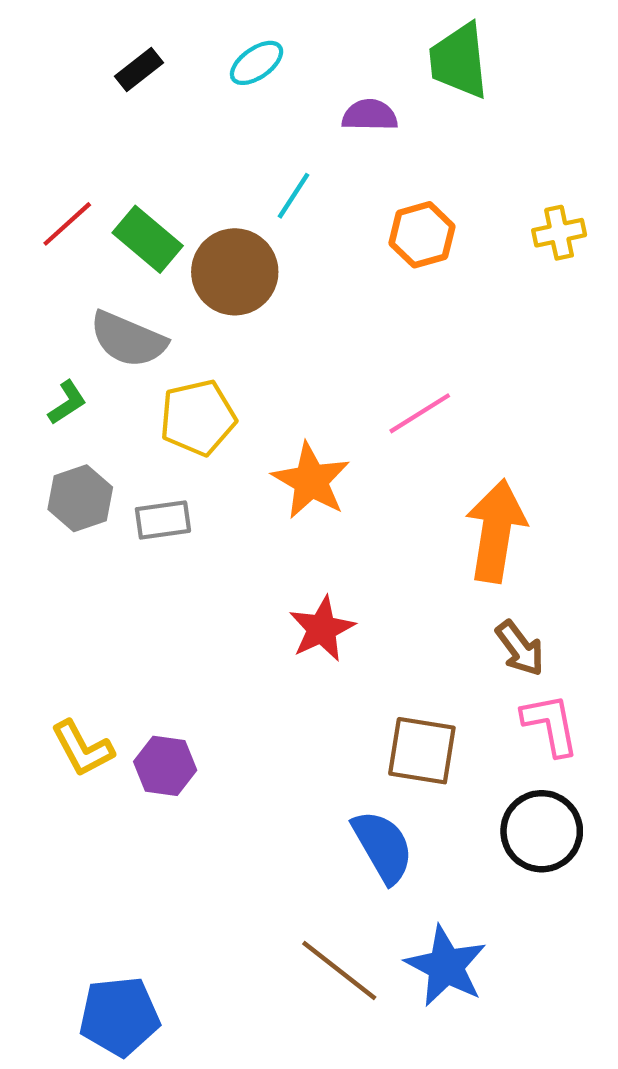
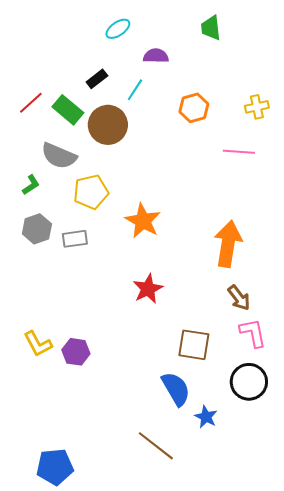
green trapezoid: (459, 61) -> (211, 28), size x0.7
black rectangle: (139, 69) -> (97, 79), moved
purple semicircle: (370, 115) -> (156, 56), moved
pink line: (420, 413) -> (239, 152), moved, turned 36
blue star: (446, 966) -> (206, 417), moved, size x0.6

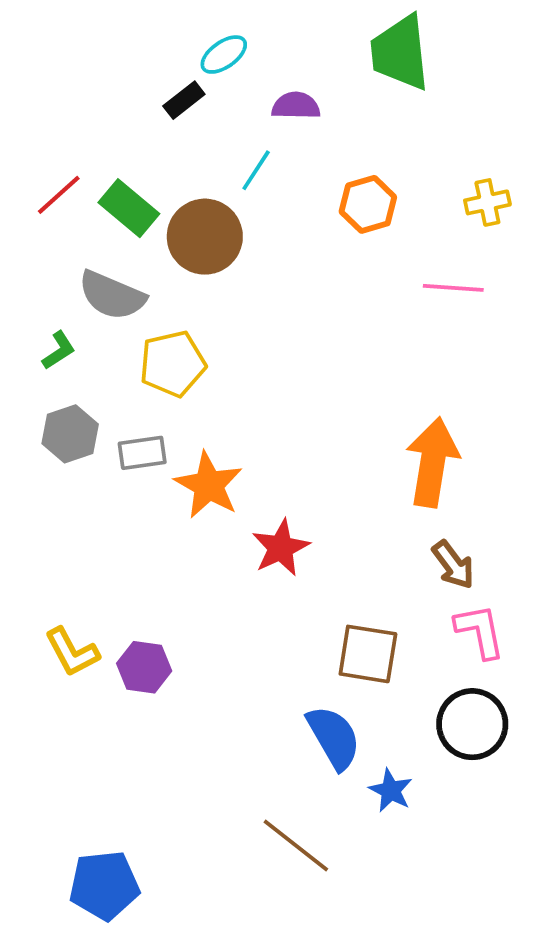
green trapezoid: (211, 28) -> (400, 53), size x1.6
black rectangle: (97, 79) -> (184, 100), moved
orange star: (143, 221) -> (209, 485), moved

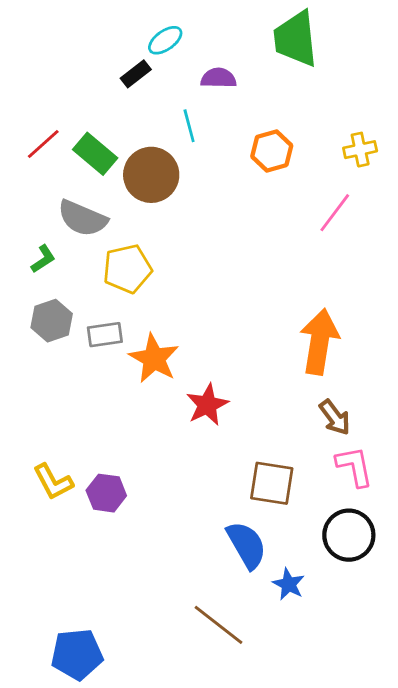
cyan line: (256, 170) -> (189, 126), turned -48
pink line: (453, 288) -> (335, 213), turned -57

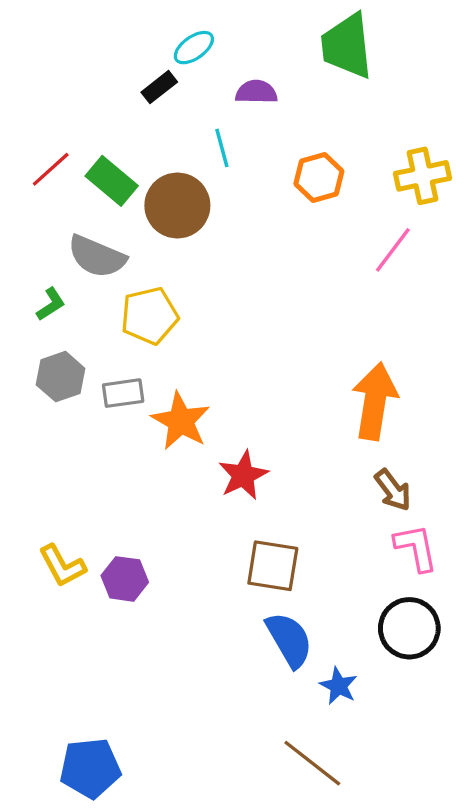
yellow cross: (360, 150) -> (422, 176), size x1.4
brown square: (272, 483) -> (273, 566), moved
brown line: (218, 625) -> (312, 763), moved

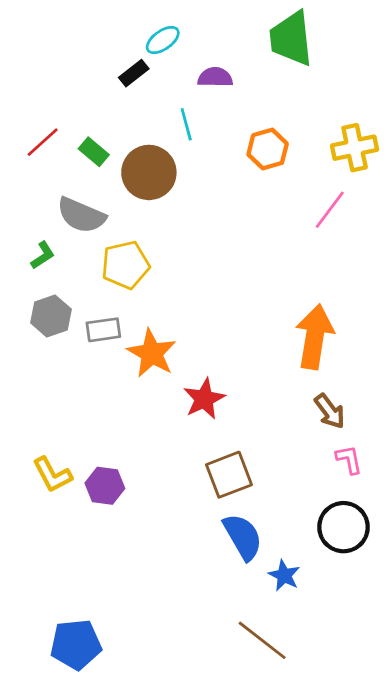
green rectangle: (112, 181) -> (94, 152), size x0.7
pink L-shape: (416, 548) -> (349, 460), size x0.7
brown square: (273, 566) -> (229, 475), turned -30

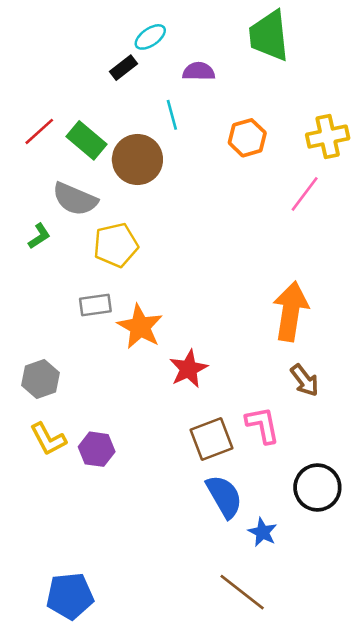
green rectangle: (94, 152) -> (86, 140), size x1.4
gray hexagon: (51, 316) -> (40, 379), moved
pink L-shape: (349, 460) -> (263, 425), moved, size x1.4

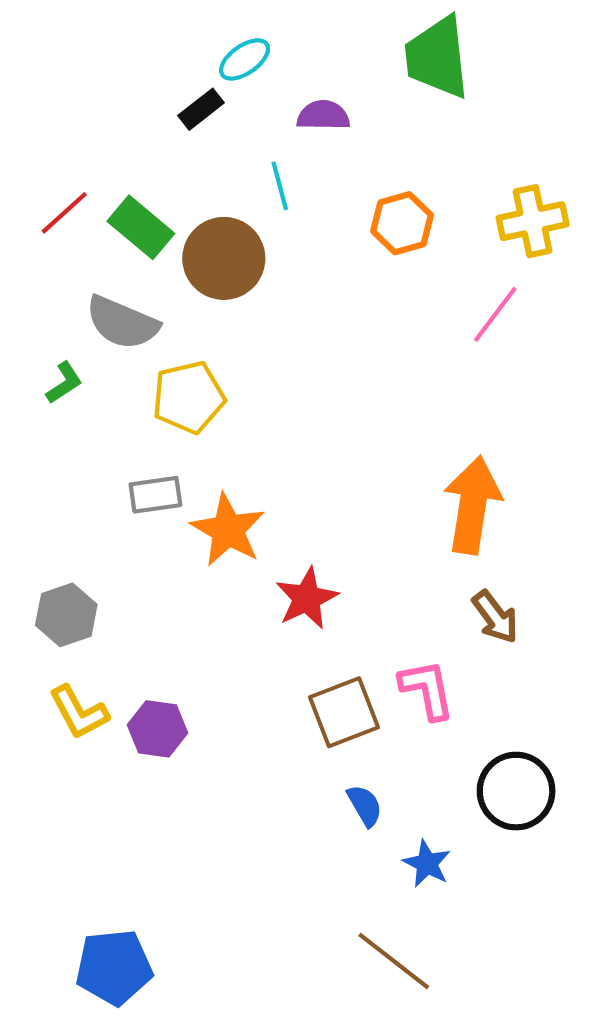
blue semicircle: (224, 496) -> (365, 806), size x0.6

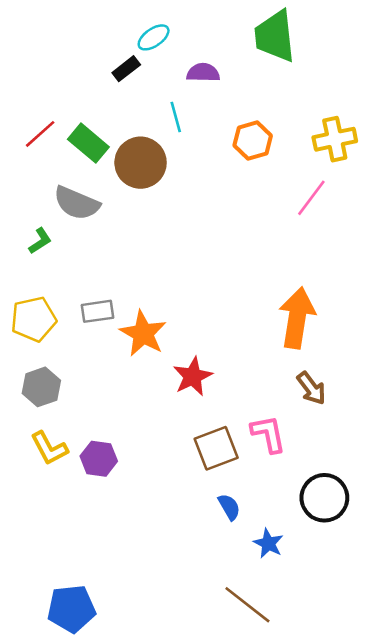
yellow pentagon: (189, 397) -> (34, 319), moved

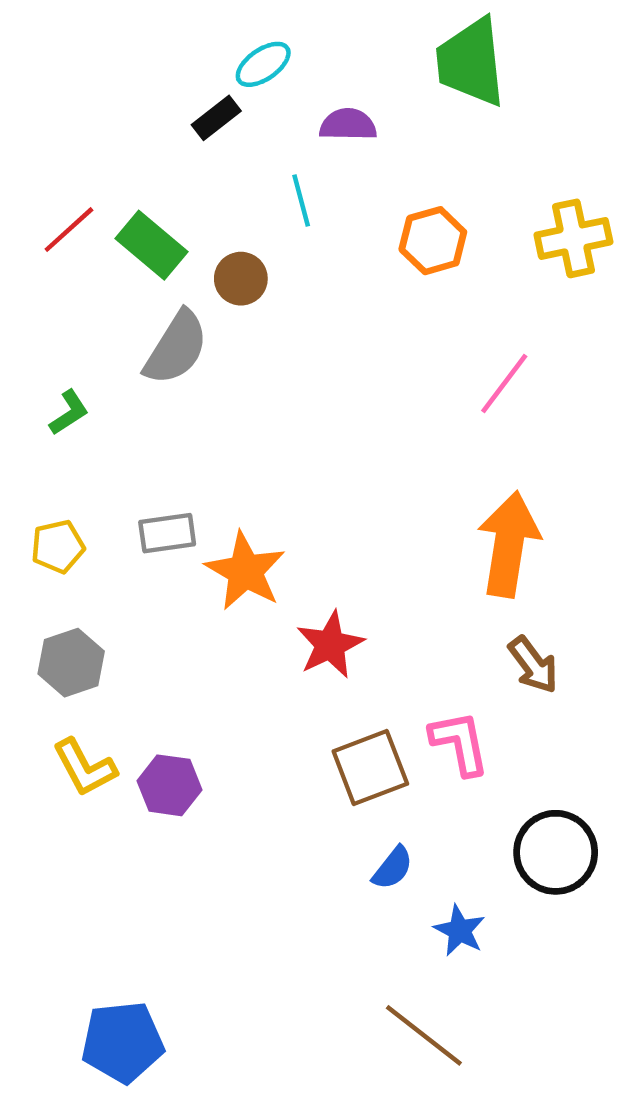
brown circle: (141, 163) -> (241, 279), size x0.6
pink line: (311, 198) -> (504, 384), moved
gray semicircle: (77, 203) -> (176, 348), moved, turned -81
yellow pentagon: (34, 319) -> (58, 547), size x0.7
blue semicircle: (229, 507) -> (393, 868), turned 68

